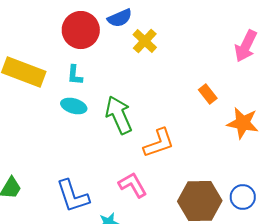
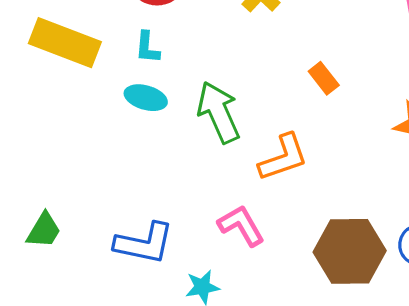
orange rectangle: (208, 94) -> (324, 78), moved
blue L-shape: (73, 196) -> (144, 243), turned -60

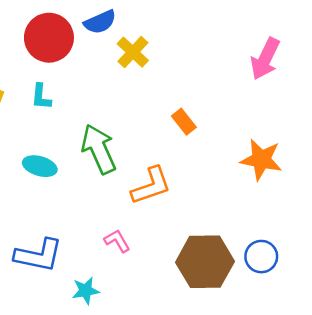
cyan ellipse: (146, 98) -> (40, 166), moved
pink L-shape: (241, 225) -> (117, 241), size x0.7

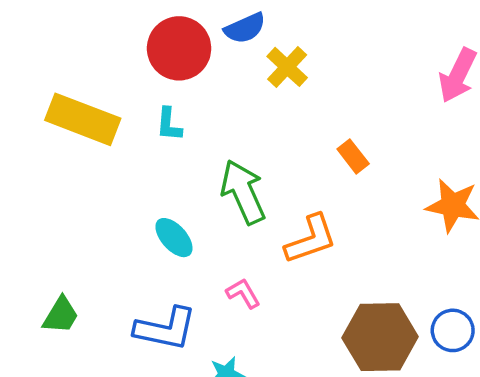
cyan ellipse: (40, 166) -> (174, 238), moved, turned 32
pink L-shape: (117, 241) -> (243, 293), moved

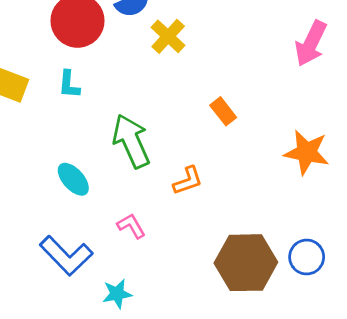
orange L-shape: (311, 239) -> (188, 181), size x0.7
blue L-shape: (166, 329) -> (66, 256), turned 34

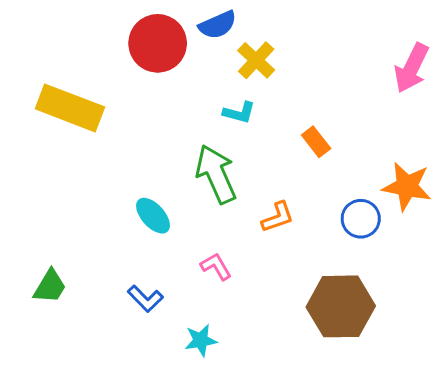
cyan L-shape: (69, 84) -> (239, 113), moved, turned -80
blue L-shape: (66, 256) -> (145, 299), size x0.6
blue circle: (307, 257) -> (361, 219), moved

